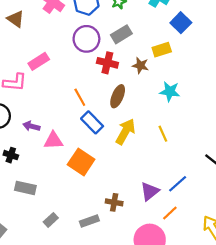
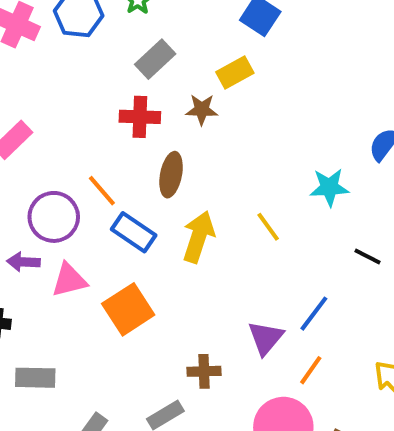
purple circle: (86, 39) -> (54, 217), moved
cyan star: (170, 91) -> (329, 187), moved
orange square: (81, 162) -> (128, 309), turned 35

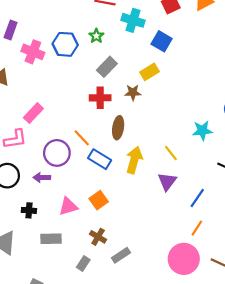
pink triangle: (69, 280) -> (68, 206), moved
orange square: (128, 309) -> (99, 200), size x0.7
purple triangle: (266, 338) -> (167, 181), moved
brown cross: (204, 371) -> (98, 237), moved, turned 35

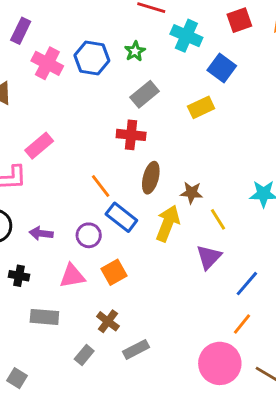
brown star: (133, 92) -> (191, 193), moved
purple circle: (57, 153) -> (89, 235), moved, size x0.7

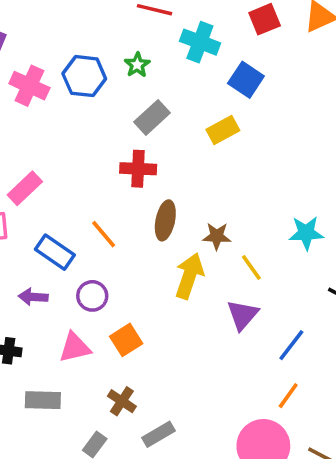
blue rectangle: (121, 217) -> (55, 252), moved

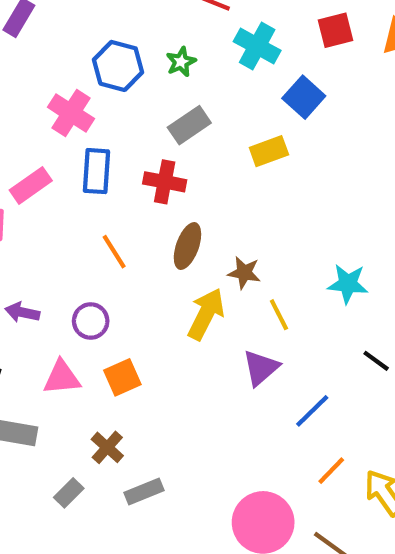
pink cross: (29, 86) -> (71, 113), moved
blue rectangle: (55, 252) -> (96, 171), moved, turned 51
orange line: (288, 396) -> (331, 471), moved

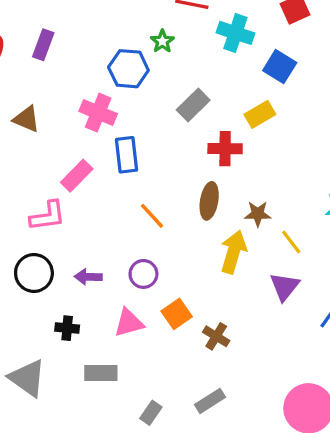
green star: (181, 62) -> (162, 41), moved
red cross: (165, 182) -> (225, 149), moved
brown cross: (107, 447) -> (216, 336), moved

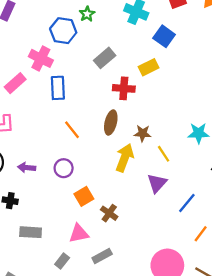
pink rectangle: (77, 176) -> (15, 83), moved
pink triangle: (129, 323) -> (79, 233), moved

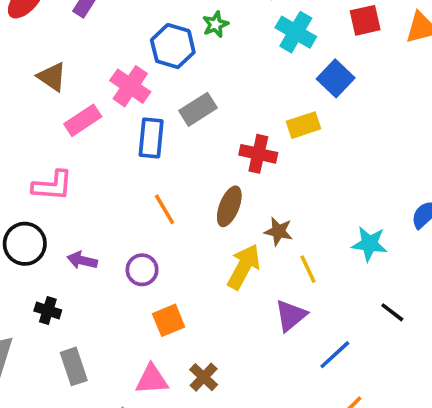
gray rectangle: (105, 58) -> (198, 109), moved
brown cross: (109, 213) -> (204, 377), moved
gray rectangle: (31, 232) -> (74, 366), turned 60

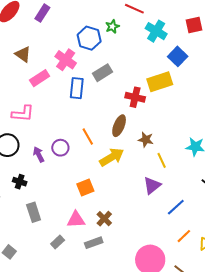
yellow rectangle: (303, 125) -> (160, 82), size x1.4
orange line: (164, 209) -> (88, 136), moved
purple arrow: (82, 260) -> (39, 154), turned 49
yellow arrow: (244, 267) -> (112, 157), moved, turned 30
purple circle: (142, 270) -> (60, 148), moved

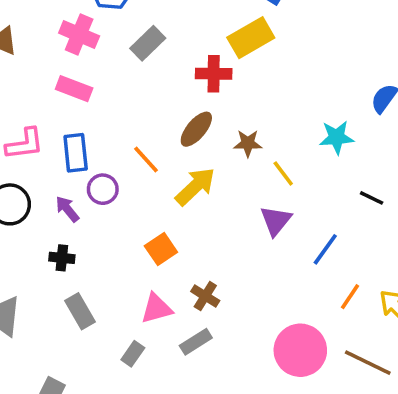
pink rectangle: (40, 78) -> (74, 89), moved, turned 66
blue rectangle: (77, 88) -> (76, 153), moved
brown ellipse: (119, 126) -> (196, 129), turned 30
black cross: (20, 182) -> (62, 258), moved

